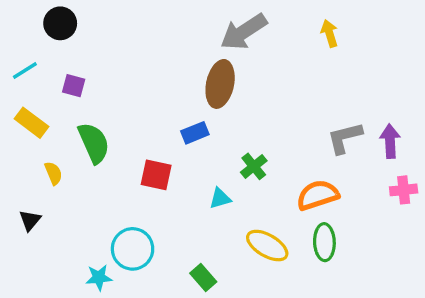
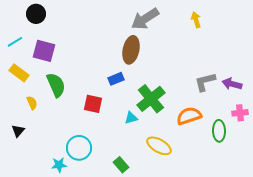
purple square: (74, 86) -> (44, 51), size x1.6
purple arrow: (390, 141) -> (232, 84), turned -72
green cross: (254, 166) -> (151, 99), size x1.8
green ellipse: (324, 242) -> (219, 131), moved

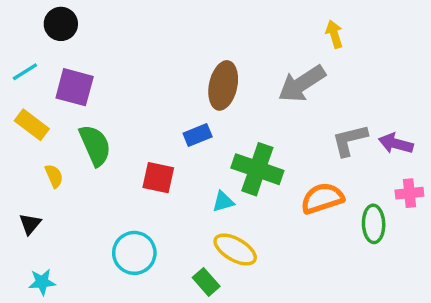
gray arrow: (145, 19) -> (302, 84), moved
green cross: (151, 99) -> (257, 169), turned -32
yellow ellipse: (159, 146) -> (235, 250), moved
cyan star: (59, 165) -> (42, 282), moved

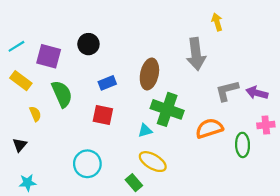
black circle: (61, 24) -> (88, 44), moved
gray arrow: (302, 84) -> (196, 54), turned -64
brown ellipse: (223, 85) -> (149, 74), moved
blue rectangle: (198, 135) -> (107, 83), moved

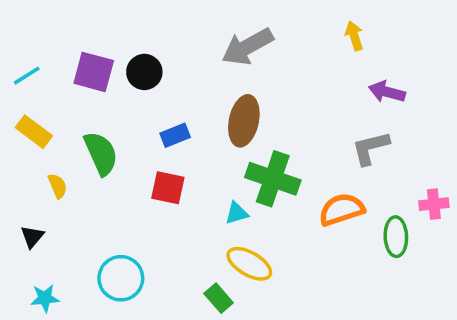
gray arrow: (196, 54) -> (247, 47), moved, turned 68
purple square: (49, 56) -> (94, 72), moved
purple arrow: (257, 93) -> (387, 92), moved
cyan circle: (87, 164) -> (121, 278), moved

